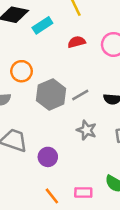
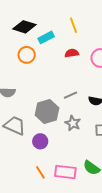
orange circle: (22, 71) -> (27, 55), moved
gray hexagon: (51, 95) -> (47, 112), moved
pink rectangle: (83, 193) -> (65, 172), size x1.5

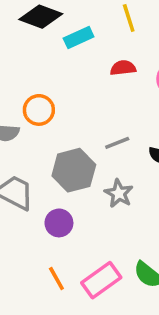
orange circle: (27, 55) -> (39, 110), moved
pink rectangle: (65, 172) -> (101, 280), turned -45

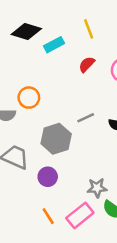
red semicircle: (123, 68) -> (87, 64), turned -36
gray star: (119, 193) -> (97, 188), moved, turned -30

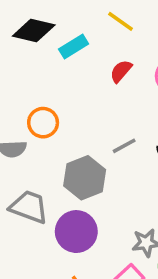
yellow line: (89, 29) -> (120, 21), turned -30
purple circle: (48, 177) -> (76, 232), size x1.5

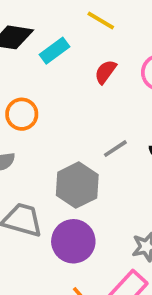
orange circle: (43, 123) -> (22, 114), moved

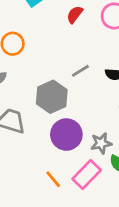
purple circle: (73, 241) -> (66, 135), moved

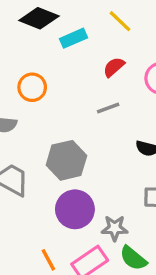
gray line: (80, 71) -> (108, 108), moved

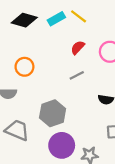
cyan rectangle: (73, 38) -> (56, 19), moved

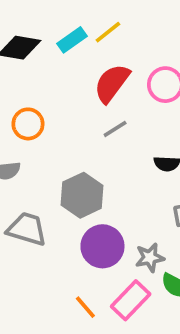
yellow line: (79, 16) -> (108, 32), turned -70
red semicircle: (78, 48) -> (112, 83), size x1.6

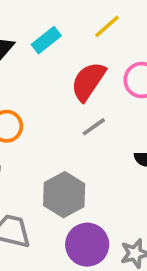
yellow line: (108, 32) -> (107, 26), moved

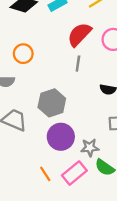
gray line: (94, 127) -> (78, 64), turned -56

